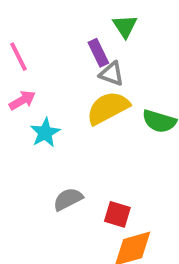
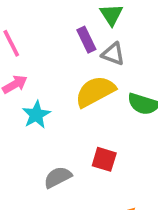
gray triangle: (112, 74) -> (113, 54), moved
red square: (117, 214) -> (104, 159), moved

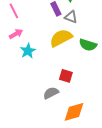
gray semicircle: (58, 177) -> (51, 93), moved

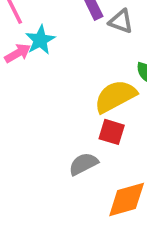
yellow semicircle: (61, 38) -> (115, 96), moved
cyan star: (28, 51) -> (40, 40), moved

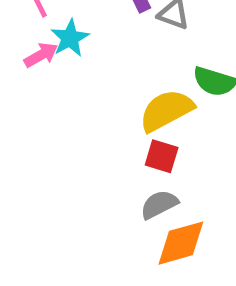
gray semicircle: (83, 164) -> (159, 204), moved

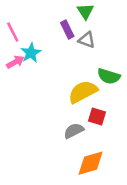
red square: (162, 156) -> (97, 116), moved
gray semicircle: (159, 204) -> (74, 131), moved

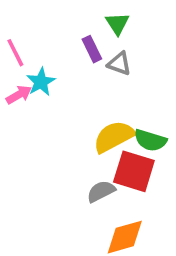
green semicircle: (109, 76) -> (150, 140), moved
red square: (97, 116) -> (134, 171), size x1.6

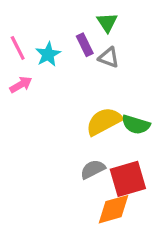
cyan star: (41, 82) -> (48, 54), moved
red square: (134, 171) -> (128, 179), moved, turned -33

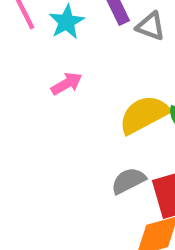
pink arrow: (21, 85) -> (67, 84), moved

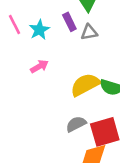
gray triangle: (150, 26) -> (89, 32), turned -30

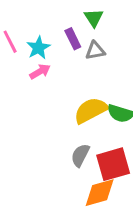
pink arrow: (39, 66) -> (40, 72), moved
gray semicircle: (76, 124) -> (80, 155), turned -36

